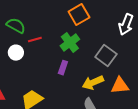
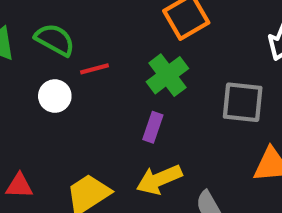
gray square: (106, 56) -> (243, 102), turned -30
yellow arrow: (93, 83) -> (159, 179), moved

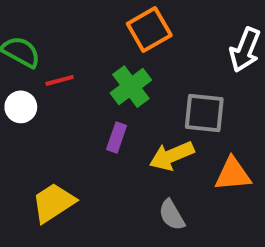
yellow arrow: (159, 179) -> (172, 156), moved

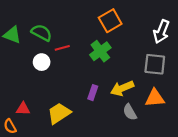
gray square: (204, 113) -> (155, 64), moved
purple rectangle: (117, 137) -> (93, 93), moved
gray semicircle: (172, 215) -> (130, 112), moved

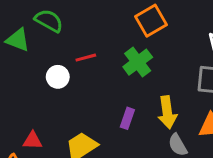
green semicircle: (42, 33) -> (49, 21), moved
yellow arrow: (122, 88) -> (167, 112), turned -75

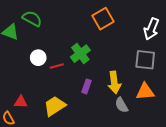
red line: (86, 58) -> (57, 66), moved
green cross: (138, 62) -> (80, 54), moved

